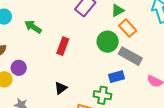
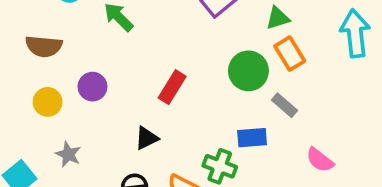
red rectangle: (63, 46) -> (172, 87), moved
gray rectangle: (130, 56) -> (284, 105), size x0.6
purple circle: (19, 68) -> (92, 87), moved

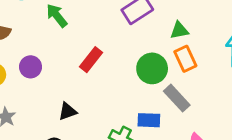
red rectangle: (172, 87) -> (91, 60), moved
gray rectangle: (284, 105) -> (177, 98), size x1.4

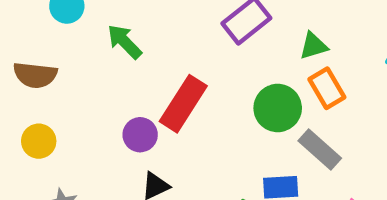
red rectangle: (91, 60) -> (183, 104), size x1.4
purple circle: (31, 67) -> (140, 135), moved

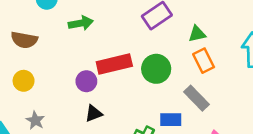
green arrow: (125, 42) -> (81, 23), turned 120
red rectangle: (183, 104) -> (114, 64), turned 40
green circle: (278, 108) -> (156, 69), moved

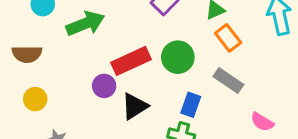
green arrow: (81, 23) -> (85, 24), size x1.4
black triangle: (94, 113) -> (135, 106), moved, size x1.4
blue rectangle: (171, 120) -> (191, 105), moved, turned -60

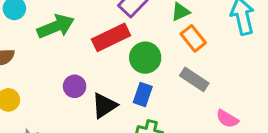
red rectangle: (131, 61) -> (111, 37), moved
blue rectangle: (191, 105) -> (143, 95), moved

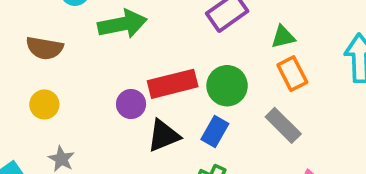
red rectangle: (111, 37) -> (173, 84), moved

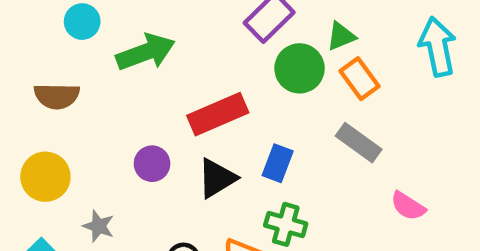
green circle: (227, 86) -> (300, 68), moved
yellow circle: (44, 104) -> (45, 177), moved, size x1.4
purple circle: (131, 104) -> (152, 164), moved

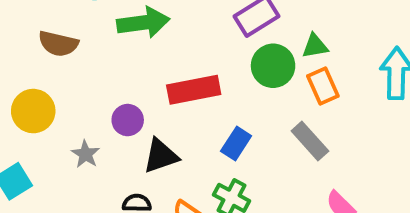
black triangle: (217, 178) -> (161, 156), moved
gray star: (99, 226) -> (85, 154), moved

